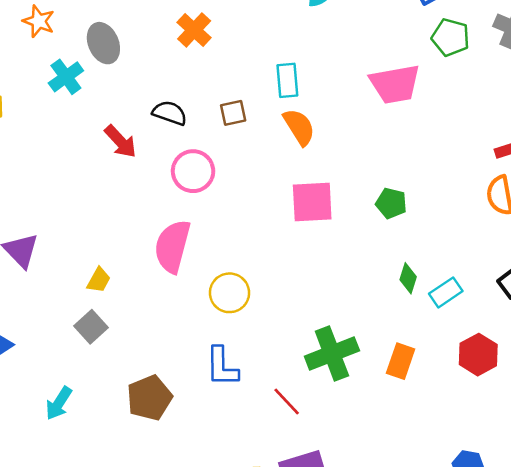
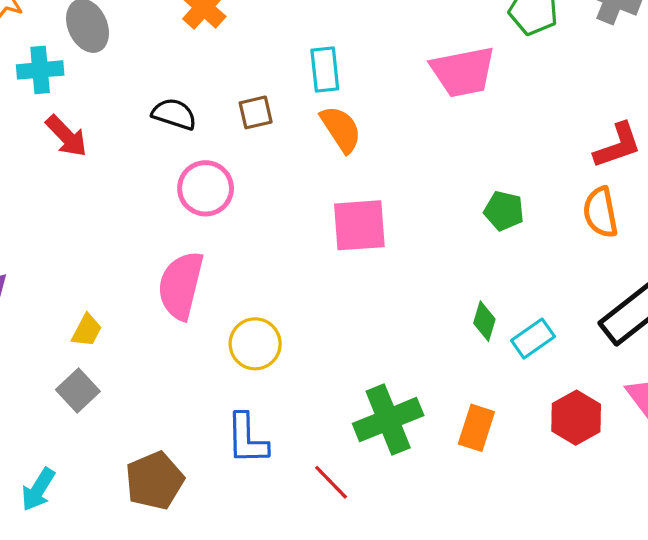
cyan cross: (66, 77) -> (40, 70), turned 32
red arrow: (120, 141) -> (66, 136), moved
green pentagon: (391, 203) -> (504, 211), moved

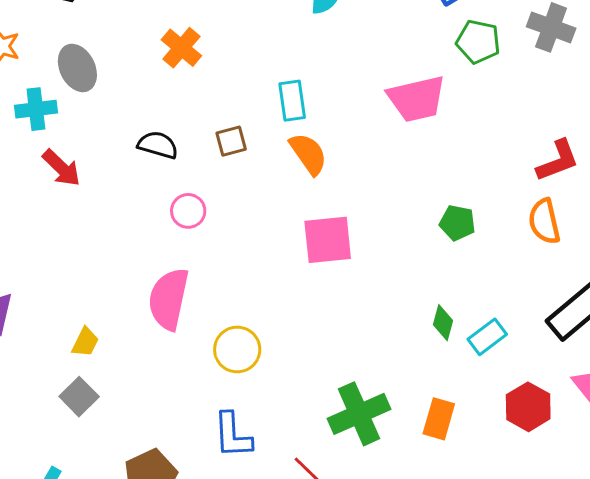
pink circle: (206, 188) -> (188, 211), size x0.7

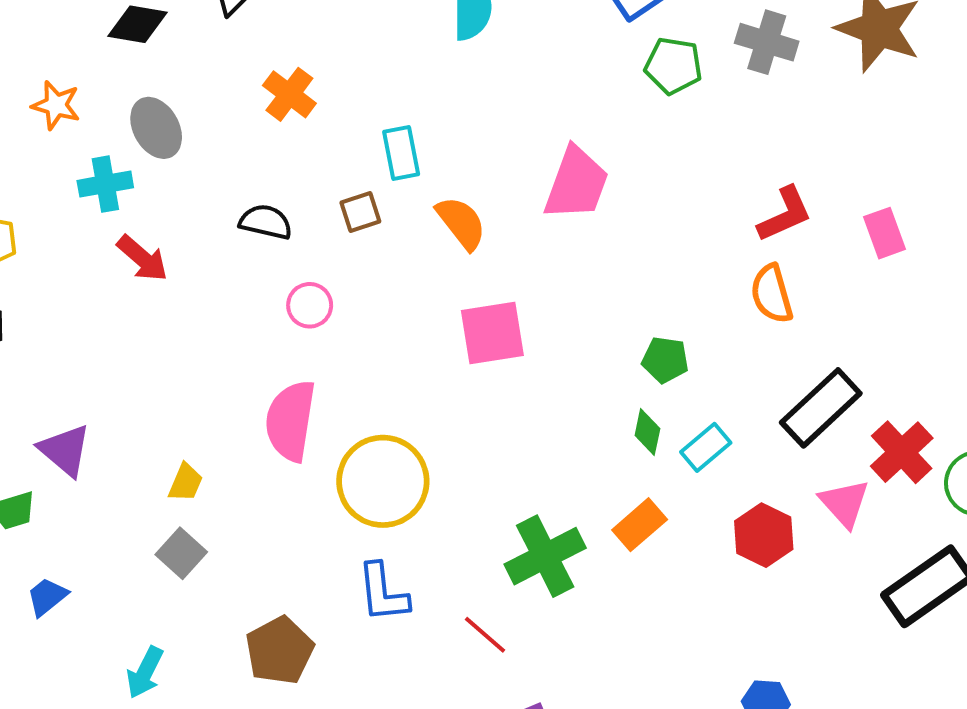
pink trapezoid: (417, 99) -> (576, 183), moved, turned -54
cyan rectangle: (292, 101) -> (401, 153), moved
green pentagon: (457, 223) -> (665, 360), moved
yellow circle: (237, 349) -> (383, 481), size x1.5
orange rectangle: (439, 419) -> (640, 525), moved, turned 36

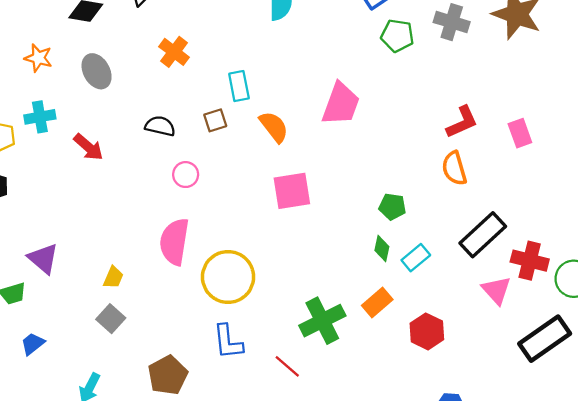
cyan cross: (105, 184) -> (40, 117), moved
red cross: (902, 452) -> (530, 261), turned -33
red hexagon: (764, 535) -> (427, 331), moved

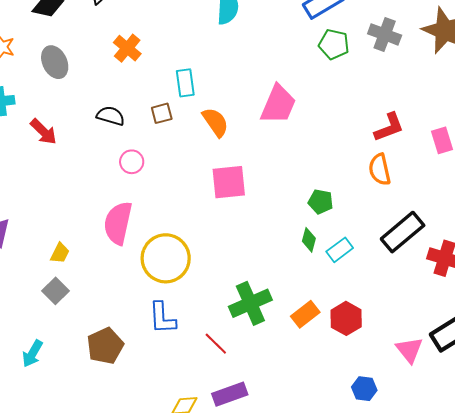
pink triangle: (496, 290) -> (409, 350), moved
orange rectangle: (377, 302) -> (305, 314), moved

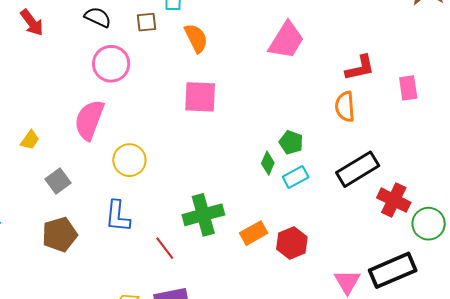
pink trapezoid: (278, 104) -> (286, 40), moved
pink circle: (132, 162) -> (111, 64), size x1.6
green pentagon: (321, 202) -> (291, 142), moved
yellow circle: (166, 258) -> (129, 160), size x0.7
gray square: (55, 291) -> (58, 181), moved

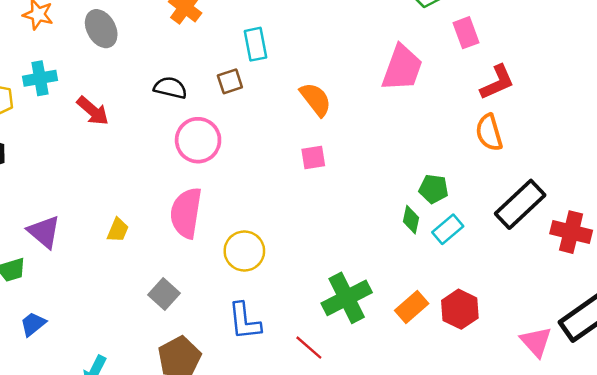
orange semicircle: (196, 38) -> (316, 99), moved
pink rectangle: (408, 88) -> (466, 33), moved
pink square: (200, 97) -> (313, 157), size x0.6
yellow trapezoid: (30, 140) -> (118, 230), moved

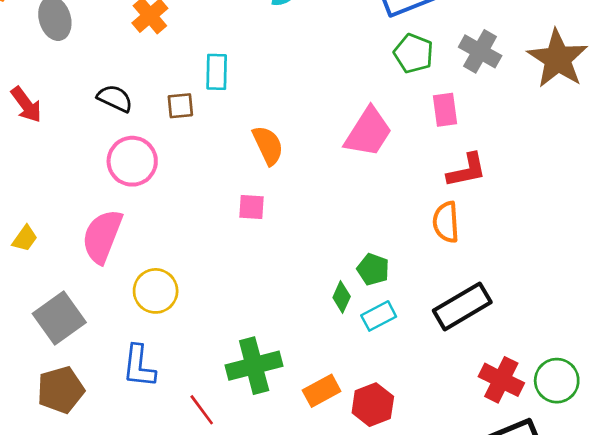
red cross: (571, 232) -> (501, 380), moved
gray square: (164, 294) -> (59, 318), size x1.5

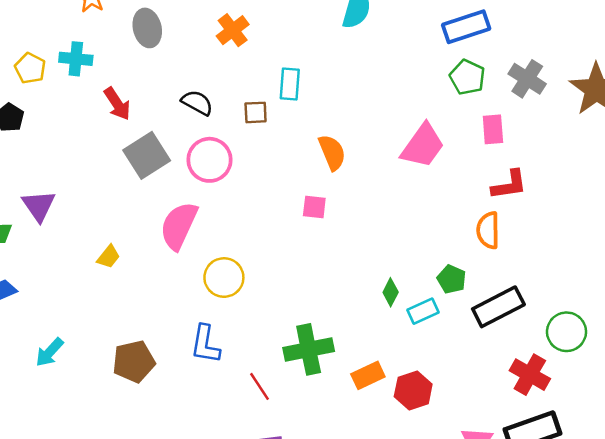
yellow trapezoid: (25, 238) -> (109, 257), moved
green pentagon: (373, 269) -> (452, 279), moved
gray square: (59, 318) -> (147, 155), moved
green circle: (557, 381) -> (567, 332), moved

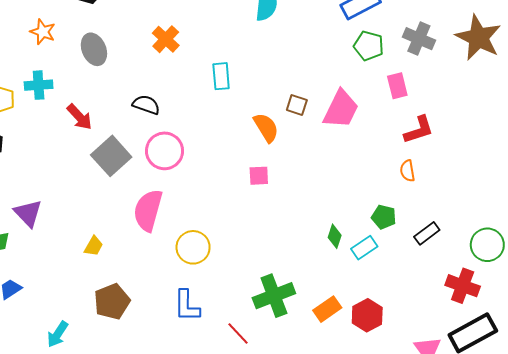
brown square: (256, 112) -> (297, 105), moved, turned 30
orange semicircle: (488, 230) -> (407, 171), size x0.7
black rectangle: (498, 307) -> (427, 233), size x0.6
brown pentagon: (134, 362) -> (112, 302), moved

